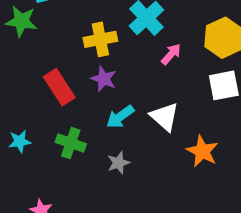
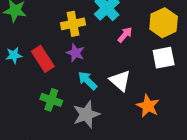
cyan arrow: (120, 117) -> (87, 81), turned 80
cyan star: (20, 141) -> (14, 55), moved
gray star: (118, 163) -> (86, 114), size x1.6

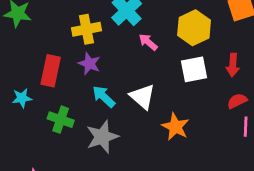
pink arrow: (125, 35) -> (148, 42), turned -91
cyan star: (14, 55) -> (22, 98), moved
red rectangle: (43, 59) -> (51, 71), turned 45

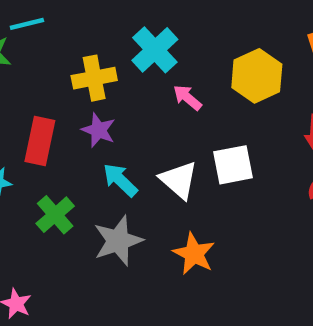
white square: (194, 69) -> (233, 165), moved
green cross: (61, 120) -> (55, 215), turned 30
orange star: (175, 127) -> (194, 254), moved

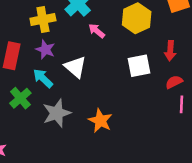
white square: (233, 165) -> (139, 66), moved
cyan arrow: (120, 180) -> (43, 78), moved
white triangle: (179, 180) -> (75, 67), moved

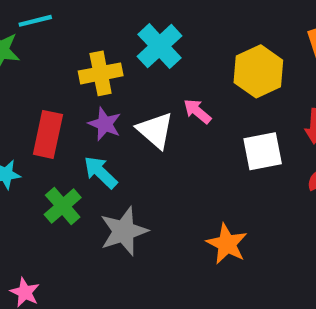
pink arrow: (97, 31) -> (197, 111), moved
white triangle: (75, 67) -> (155, 130), moved
orange star: (100, 121) -> (227, 244), moved

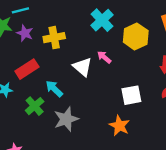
cyan cross: (159, 46) -> (102, 20), moved
purple star: (105, 124) -> (25, 33), moved
red rectangle: (48, 134) -> (27, 69), turned 45
white square: (263, 151) -> (131, 95), moved

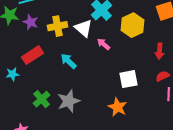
white triangle: (82, 67) -> (84, 28), moved
cyan arrow: (54, 89) -> (69, 61), moved
green cross: (35, 106) -> (42, 99), moved

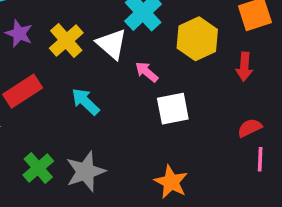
yellow cross: (58, 26) -> (66, 40), turned -30
red arrow: (160, 51) -> (244, 67), moved
white square: (129, 79) -> (173, 109), moved

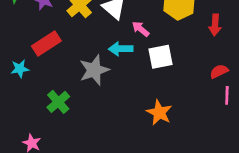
cyan arrow: (85, 102) -> (121, 49), moved, turned -45
gray star: (85, 171) -> (94, 70), moved

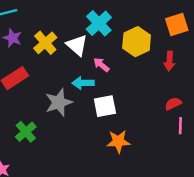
white square: (161, 57) -> (105, 106), moved
orange star: (159, 113) -> (118, 141), turned -30

